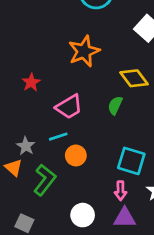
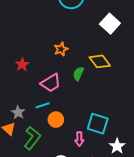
orange star: (84, 51) -> (61, 49), moved, size x0.6
green semicircle: (115, 105) -> (78, 74), moved
pink arrow: (121, 191) -> (79, 139), moved

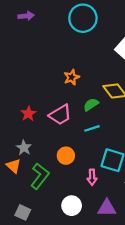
red star: (22, 64) -> (28, 114), moved
green semicircle: (78, 74) -> (91, 105), turned 32
cyan line: (43, 105) -> (92, 128), moved

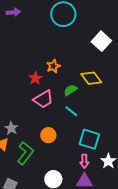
red star: (28, 114) -> (35, 78), moved
cyan line: (92, 128) -> (71, 111), turned 56
pink arrow: (92, 177) -> (84, 161), moved

